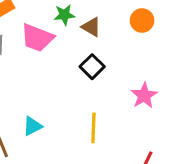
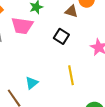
brown triangle: (91, 27) -> (71, 11), moved

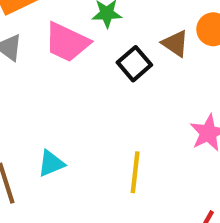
black square: (61, 36) -> (134, 64), moved

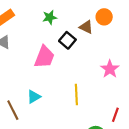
pink trapezoid: (67, 42) -> (44, 57), moved, turned -85

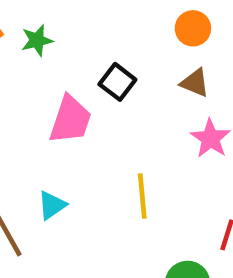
green star: (50, 17) -> (37, 40), moved
brown triangle: (86, 27) -> (195, 83), moved

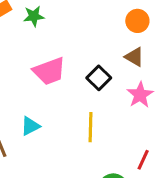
black square: (117, 82) -> (99, 78), moved
pink trapezoid: (70, 120) -> (49, 71), turned 44

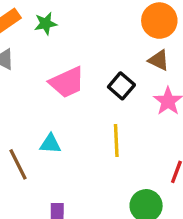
orange circle: (137, 21) -> (159, 21), size x1.4
cyan triangle: (30, 126) -> (50, 144), turned 35

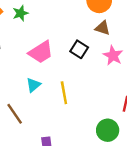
yellow line: (116, 140) -> (64, 93), moved
cyan triangle: (50, 144) -> (33, 85), moved, turned -35

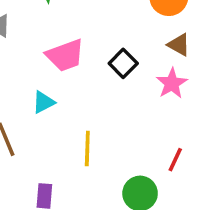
brown triangle: (103, 28) -> (179, 45), moved
yellow line: (64, 93) -> (87, 148), moved

